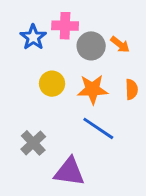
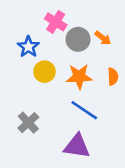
pink cross: (65, 26) -> (56, 22), turned 30
blue star: (33, 37) -> (28, 47), moved
purple triangle: (69, 172) -> (77, 146), moved

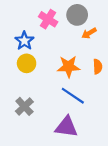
orange arrow: (103, 38) -> (89, 33), turned 112
gray circle: (78, 39) -> (77, 15), moved
yellow circle: (44, 72) -> (27, 63), moved

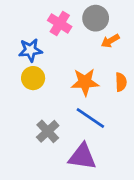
blue star: (24, 41) -> (30, 50), turned 30
gray cross: (24, 106) -> (48, 131), moved

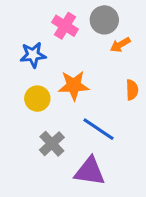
yellow circle: (33, 78) -> (37, 99), moved
orange star: (85, 82) -> (74, 85), moved

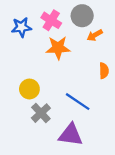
blue star: (33, 55) -> (21, 27), moved
orange star: (74, 85) -> (58, 48), moved
yellow circle: (37, 99) -> (29, 89), moved

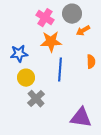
blue star: (21, 27) -> (19, 54), moved
blue line: (78, 102) -> (60, 70), moved, turned 60
purple triangle: (71, 135) -> (81, 118), moved

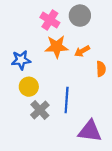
orange arrow: (83, 31) -> (82, 51), moved
blue line: (60, 70) -> (67, 100), moved

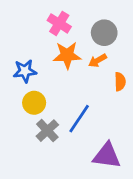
gray circle: (80, 16) -> (104, 33), moved
blue line: (67, 100) -> (79, 119), turned 30

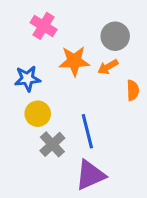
pink cross: (59, 23) -> (44, 26), moved
blue line: (79, 119) -> (87, 131), turned -48
purple triangle: (107, 156) -> (90, 175), moved, turned -32

